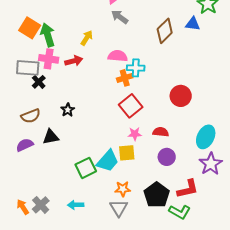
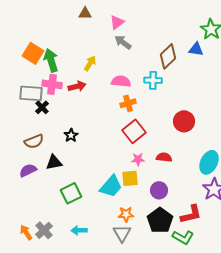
cyan cross: (136, 68) -> (153, 80), moved
purple circle: (167, 157) -> (159, 190), moved
green square: (86, 168) -> (71, 193), moved

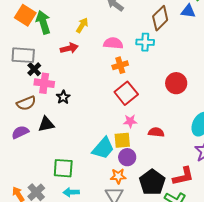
pink cross: (52, 84) -> (44, 83), moved
red semicircle: (164, 157) -> (156, 132), moved
purple circle: (159, 190) -> (127, 157), moved
green square: (71, 193) -> (63, 168), moved, turned 30

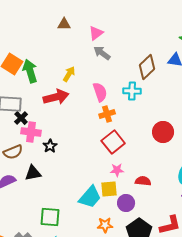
pink semicircle: (113, 43) -> (100, 92), turned 66
red arrow: (69, 48) -> (56, 97), size x1.4
purple circle: (127, 157) -> (126, 203), moved

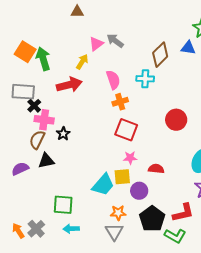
pink triangle: (96, 33) -> (96, 44), moved
red square: (113, 142) -> (126, 130), turned -30
brown semicircle: (13, 152) -> (37, 140), moved, turned 138

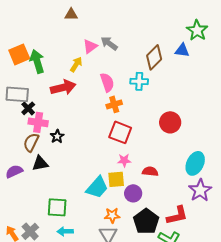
orange square: (25, 52) -> (19, 54), turned 35

